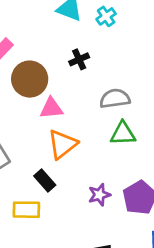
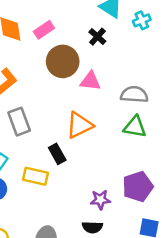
black cross: (79, 59) -> (97, 37), moved, turned -36
pink triangle: (51, 108) -> (90, 81), moved
purple star: (99, 195) -> (100, 200), moved

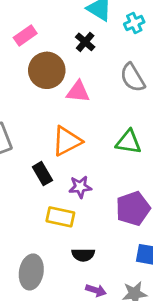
gray semicircle: (134, 95) -> (133, 78), moved, turned -124
yellow rectangle: (36, 176) -> (60, 217), moved
purple star: (100, 200) -> (80, 187), moved

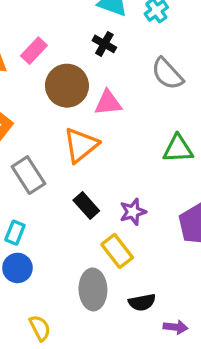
orange triangle: (67, 141) -> (81, 145), moved
yellow rectangle: (60, 217) -> (117, 251), turned 52
black semicircle: (83, 255) -> (142, 302), moved
gray ellipse: (31, 272) -> (93, 289), moved

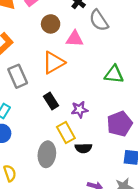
gray semicircle: (167, 74) -> (99, 20), moved
brown circle: (67, 86) -> (51, 24), size x0.7
black semicircle: (142, 302) -> (83, 148), moved

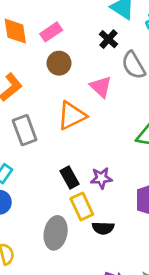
brown circle: (51, 24) -> (59, 63), moved
pink triangle: (75, 39) -> (101, 87), turned 36
black rectangle: (51, 101) -> (70, 178), moved

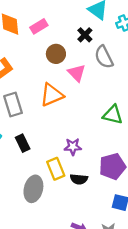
brown circle: (59, 63) -> (56, 54), moved
black rectangle: (70, 178) -> (23, 143), moved
black semicircle: (103, 228) -> (79, 179), moved

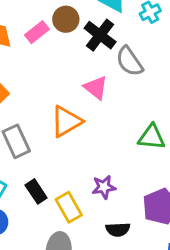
black cross: (85, 35) -> (100, 35), size x1.5
brown circle: (56, 54) -> (66, 19), moved
yellow rectangle: (56, 169) -> (69, 207), moved

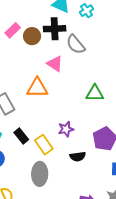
brown circle: (66, 19) -> (32, 36), moved
black cross: (100, 35) -> (55, 29), turned -35
orange triangle: (66, 121) -> (37, 88), turned 35

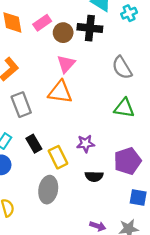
gray semicircle: (76, 44) -> (122, 68), moved
pink triangle: (55, 64) -> (66, 64), moved, turned 30

